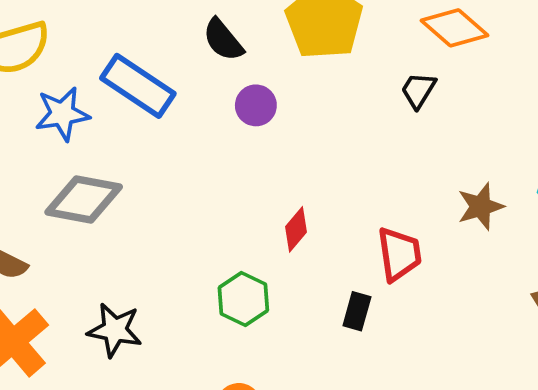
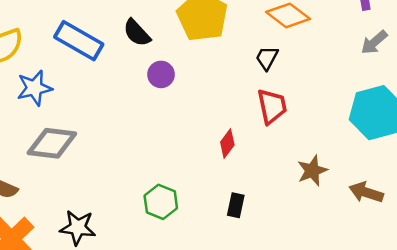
blue rectangle: (138, 86) -> (79, 41), moved
brown star: (481, 206) -> (312, 171), moved
red diamond: (296, 229) -> (227, 144), moved
red trapezoid: (399, 254) -> (272, 106), moved

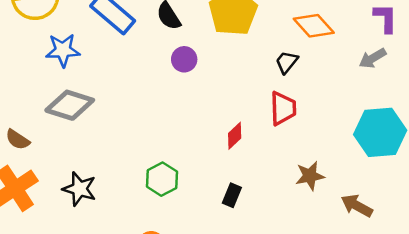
gray arrow: (374, 42) -> (373, 58), moved

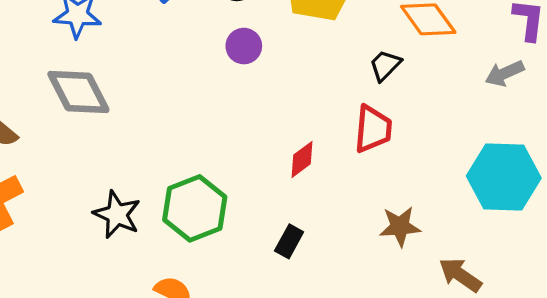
gray diamond: (70, 105) -> (78, 92), turned 39
green hexagon: (162, 179) -> (195, 208), size x1.4
black star: (79, 189) -> (117, 214), moved

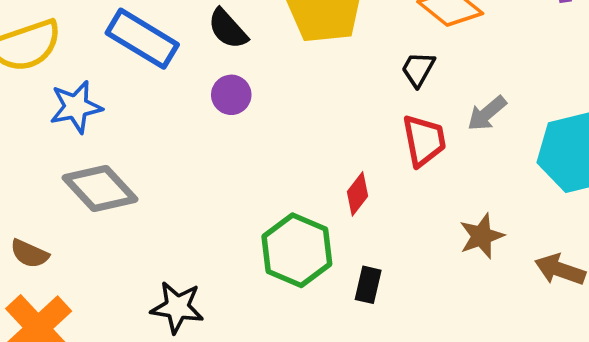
purple circle: (244, 46) -> (231, 95), moved
gray arrow: (505, 73) -> (487, 113), moved
green hexagon: (195, 208) -> (297, 250), moved

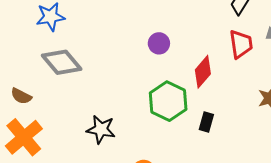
purple circle: (231, 95) -> (159, 43), moved
red diamond: (358, 194) -> (203, 72), size x1.4

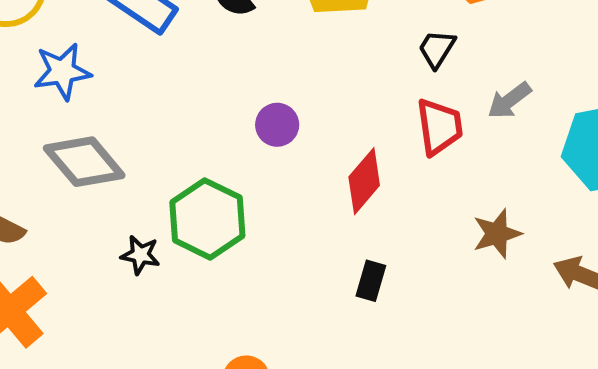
green hexagon: (168, 101) -> (207, 219), moved
black star: (101, 129) -> (140, 255), moved, size x0.7

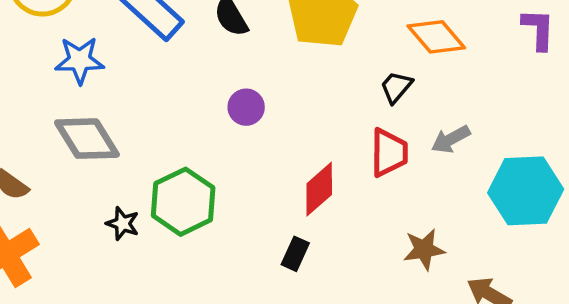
purple circle: (277, 125) -> (246, 107), moved
black rectangle: (371, 281) -> (295, 254), moved

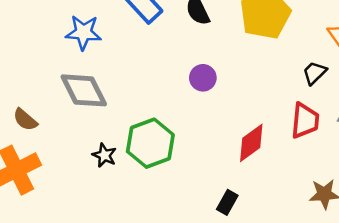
black rectangle: (295, 254) -> (227, 202), moved

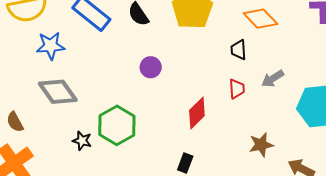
black trapezoid: (315, 73) -> (239, 50), turned -40
brown semicircle: (25, 120) -> (15, 122), turned 30
red trapezoid: (305, 121) -> (237, 89), size x0.7

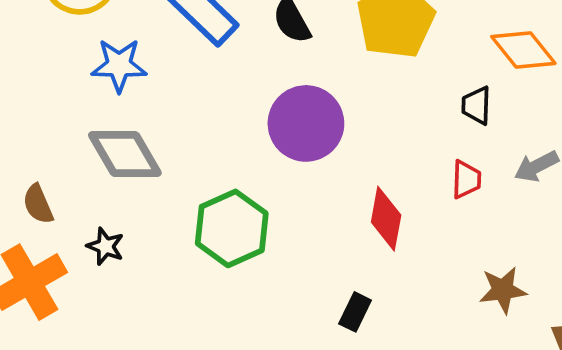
purple circle: (151, 67) -> (306, 123), size x1.8
red diamond: (197, 113) -> (386, 219), turned -40
black star: (82, 141) -> (105, 246), moved

